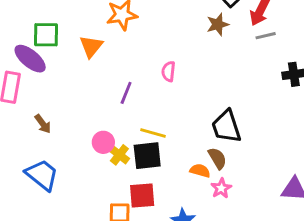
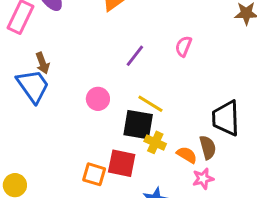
yellow cross: (119, 155) -> (155, 142), moved, turned -30
blue trapezoid: (42, 175) -> (33, 86), moved

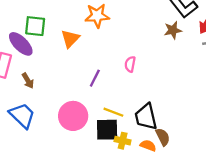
brown arrow: (43, 63) -> (28, 81), moved
pink circle: (98, 99) -> (73, 116), size x1.6
black trapezoid: (226, 118) -> (146, 117), moved

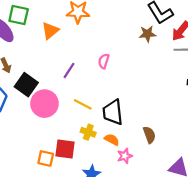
black square: (107, 130) -> (26, 85), moved, turned 30
brown semicircle: (163, 137) -> (149, 135), moved

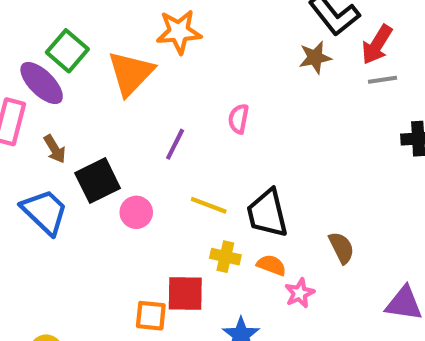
green square: (19, 15) -> (67, 51), turned 35
orange triangle: (50, 31) -> (131, 73), size x1.4
black square: (26, 85) -> (98, 181), turned 35
pink circle: (44, 104) -> (136, 212), size x0.6

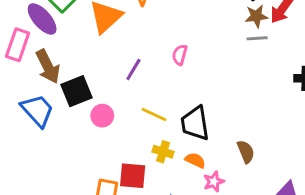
brown star: (315, 57) -> (256, 16), moved
gray line: (383, 80) -> (257, 38), moved
brown arrow: (55, 149) -> (48, 66), size x1.6

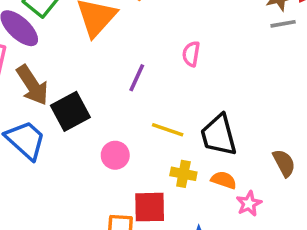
pink circle: (102, 116) -> (115, 155), moved

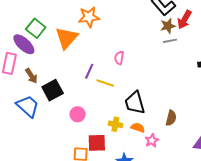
brown arrow: (32, 85) -> (31, 76), size x0.7
yellow line: (168, 130) -> (105, 83), moved
brown semicircle: (284, 163) -> (171, 118), turned 42

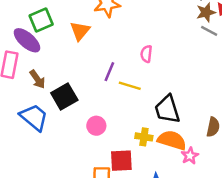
green square: (36, 28) -> (41, 20), turned 30
orange triangle: (66, 38) -> (80, 31), size x0.7
gray line: (170, 41) -> (209, 31), turned 40
orange semicircle: (138, 128) -> (172, 140), size x1.6

